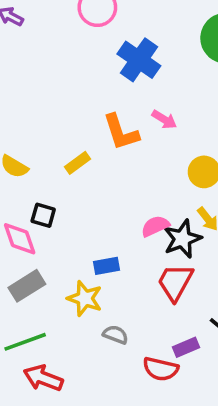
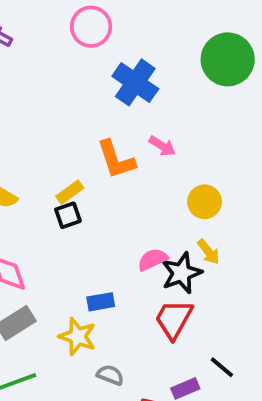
black square: (43, 215) -> (68, 215), moved, turned -35

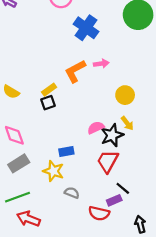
pink arrow: (162, 146) -> (101, 64), turned -40
orange L-shape: (116, 159) -> (75, 71), turned 80
black line: (222, 367) -> (123, 188), moved

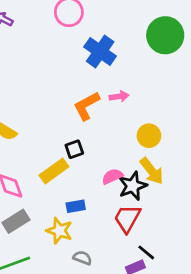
yellow rectangle: (49, 90) -> (54, 171), moved, size x1.5
black square: (48, 103) -> (74, 149), moved
yellow arrow: (127, 123) -> (152, 171), size x1.5

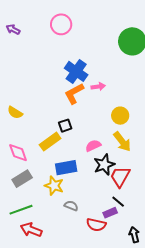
blue cross: (100, 52) -> (76, 71), moved
black star: (133, 186) -> (104, 165), moved
blue rectangle: (76, 206) -> (66, 168), size x1.5
red trapezoid: (127, 218) -> (120, 177), moved

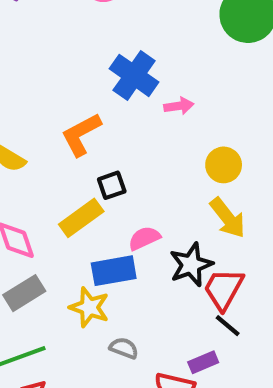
orange L-shape: (74, 94) -> (81, 134), moved
pink semicircle: (93, 146) -> (144, 238), moved
black line: (118, 202) -> (228, 326), moved

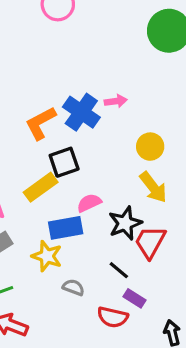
blue cross: (134, 75) -> (81, 112), moved
black square: (112, 185) -> (64, 162), size x1.4
black line: (228, 326) -> (119, 270), moved
purple rectangle: (203, 362) -> (135, 298), turned 55

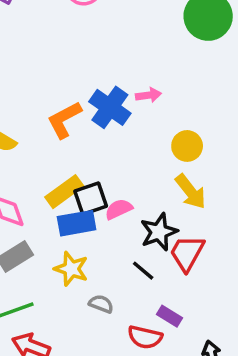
black square: (64, 162) -> (91, 199), moved
blue rectangle: (66, 228) -> (77, 223), moved
black line: (119, 270) -> (143, 271), moved

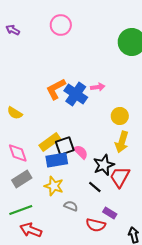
orange L-shape: (64, 120) -> (56, 89), moved
yellow arrow: (191, 192) -> (122, 142), turned 55
pink semicircle: (119, 209) -> (81, 152), turned 70

